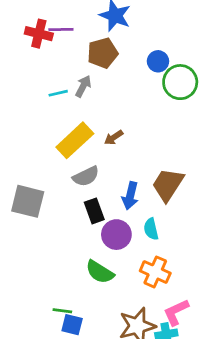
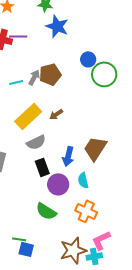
brown pentagon: (103, 53) -> (50, 74), moved

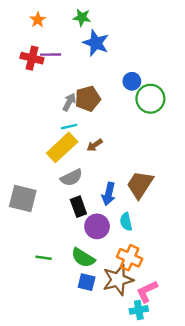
cyan line: (16, 82) -> (69, 127), moved
green line: (19, 239) -> (44, 258), moved
blue square: (26, 249) -> (87, 282), moved
brown star: (73, 250) -> (118, 280), moved

